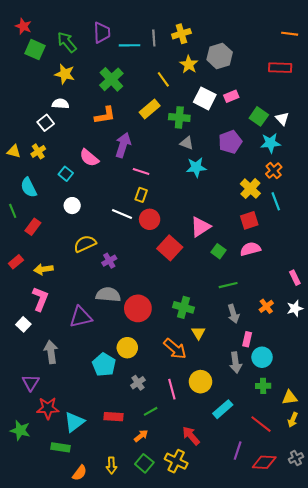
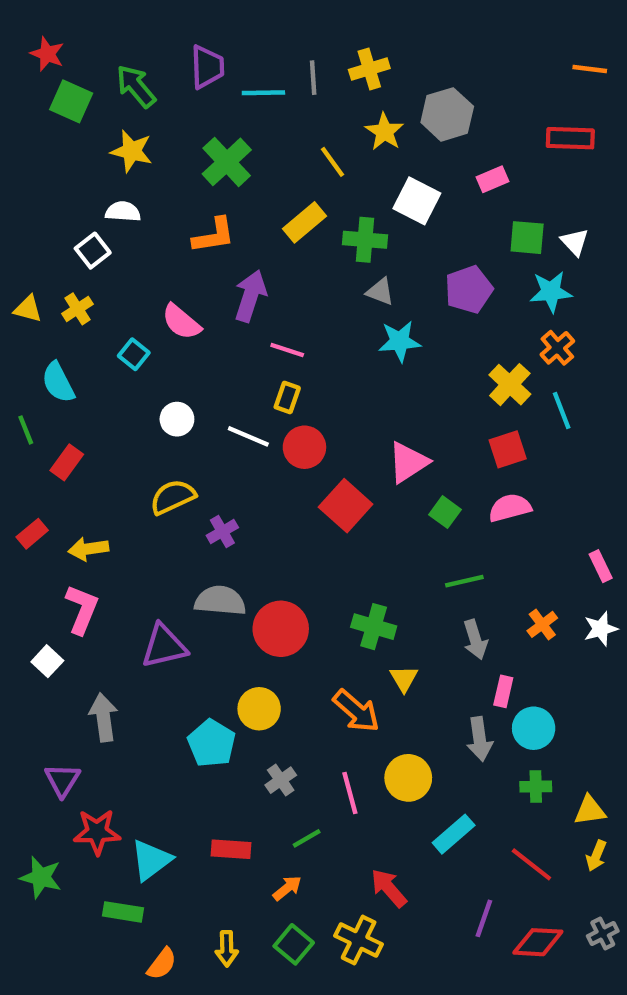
pink rectangle: (231, 96) -> (493, 179), moved
green square: (259, 116) -> (527, 238), turned -30
white circle: (72, 206) -> (177, 419), moved

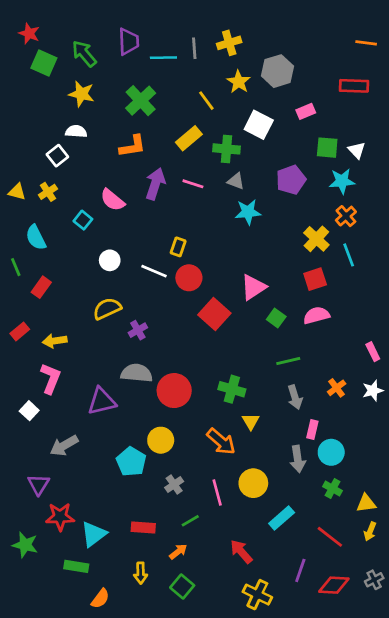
pink line: (287, 350) -> (193, 184), moved
gray arrow: (103, 717) -> (64, 446), turned -112
green cross: (536, 787) -> (333, 489), turned 30
yellow cross: (359, 940) -> (257, 595), moved
yellow arrow: (227, 949) -> (141, 573), moved

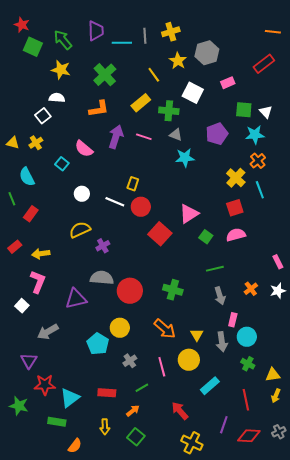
red rectangle: (354, 86) -> (264, 64), turned -40
yellow triangle: (251, 421) -> (197, 335), moved
red line: (330, 537) -> (246, 400), turned 40

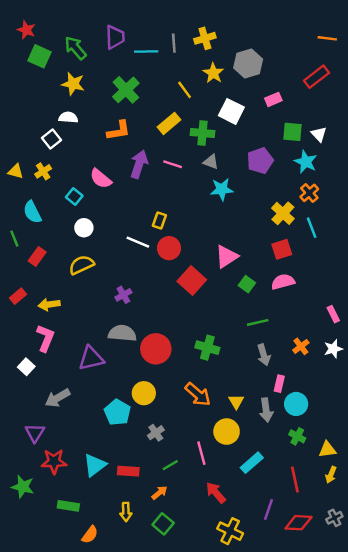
cyan star: (255, 135) -> (306, 162), turned 30
white circle: (82, 194) -> (84, 228), moved
yellow semicircle: (80, 230) -> (81, 265), moved
pink line: (162, 367) -> (201, 453), moved
cyan triangle: (70, 398) -> (95, 465), moved

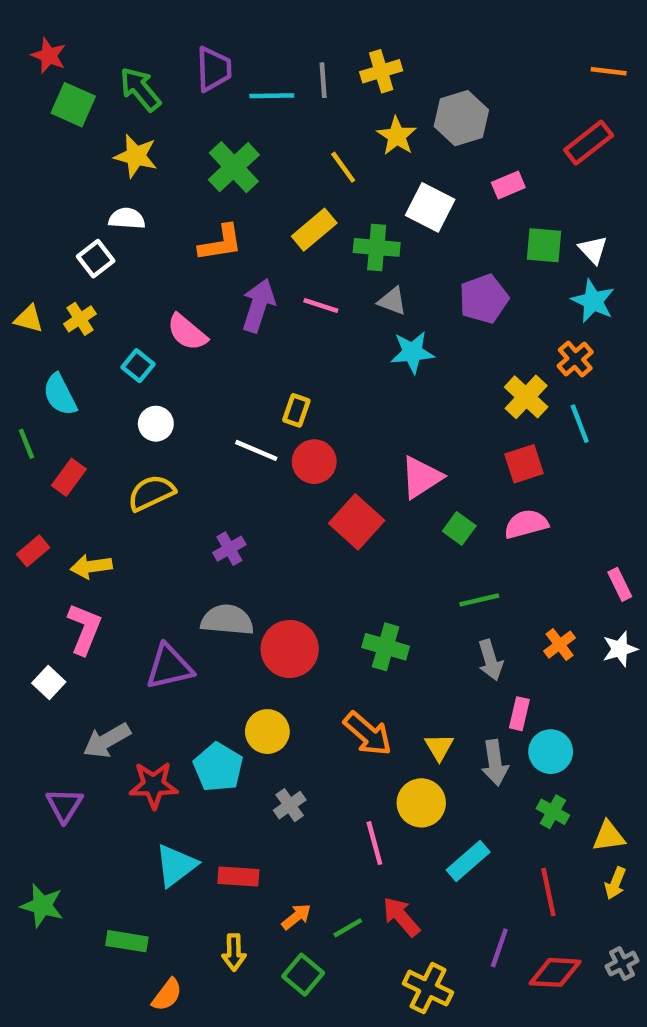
cyan star: (306, 162) -> (593, 301), moved
red star: (54, 462) -> (154, 785), moved
green line: (170, 465) -> (348, 928), moved

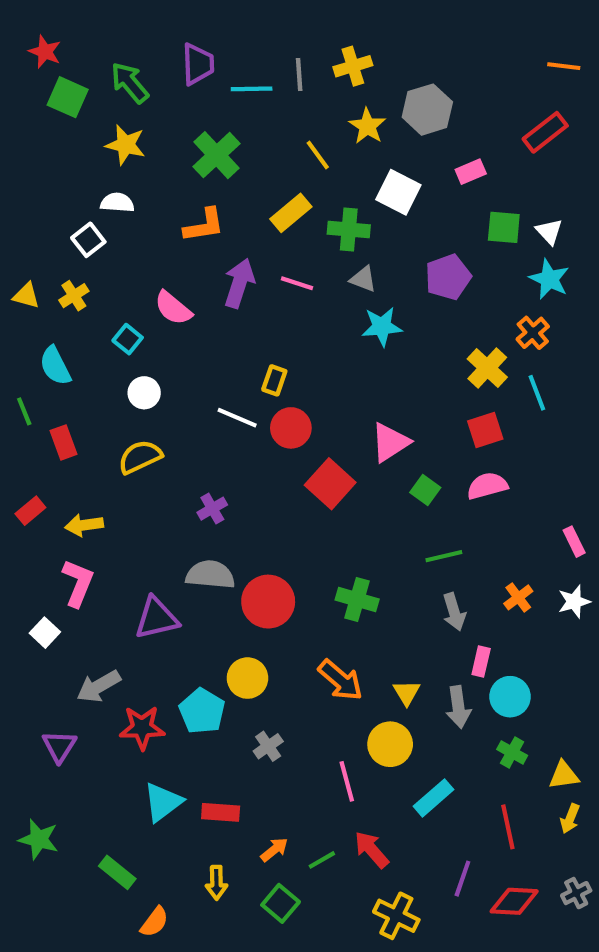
red rectangle: (69, 477) -> (63, 442), turned -56
green rectangle: (127, 941) -> (117, 872), turned 30

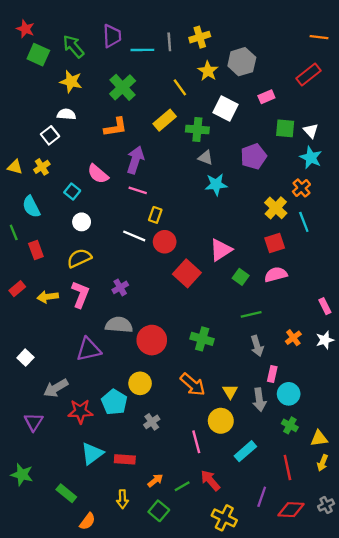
pink line: (297, 283) -> (138, 190), moved
pink L-shape: (78, 583) -> (80, 294), moved

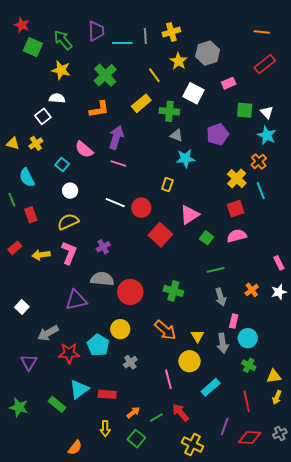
orange line: (319, 37) -> (262, 32), moved
yellow rectangle: (155, 215) -> (167, 185), moved
green rectangle: (66, 493) -> (57, 404), moved

